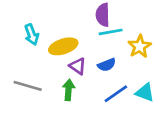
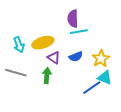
cyan arrow: (32, 35) -> (19, 45), moved
yellow star: (140, 46) -> (101, 59), moved
blue line: (116, 94) -> (92, 88), moved

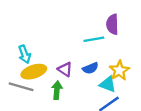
purple semicircle: (73, 19) -> (112, 24), moved
yellow ellipse: (43, 43) -> (34, 72), moved
cyan triangle: (105, 78) -> (108, 84), moved

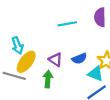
cyan line: (94, 39) -> (67, 24), moved
yellow ellipse: (34, 72) -> (26, 62), turned -35

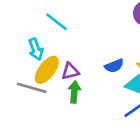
cyan line: (67, 24) -> (56, 22), moved, turned 48
purple triangle: (55, 60) -> (70, 71), moved, turned -48

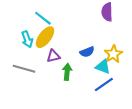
yellow ellipse: (47, 70) -> (45, 37), moved
green arrow: (74, 92) -> (67, 72), moved

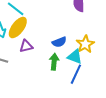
green arrow: (67, 72) -> (54, 62), moved
blue line: (104, 84) -> (76, 74), turned -30

